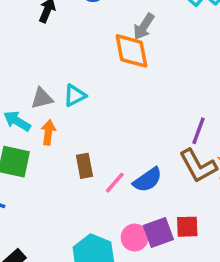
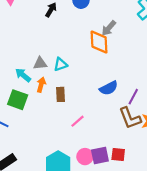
brown rectangle: (84, 166) -> (60, 94), moved
blue semicircle: (148, 180) -> (109, 88), moved

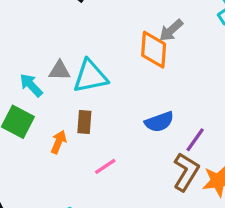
cyan triangle: (60, 64) -> (90, 76), size x1.6
orange arrow: (41, 85) -> (59, 142), moved
brown L-shape: (130, 118) -> (186, 172), turned -135

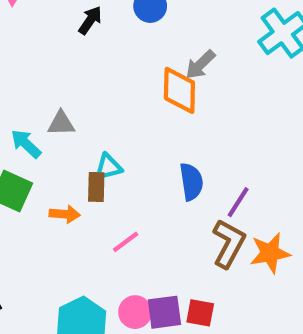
cyan triangle: (90, 76) -> (108, 167), moved, size x0.6
blue semicircle: (159, 122) -> (191, 182), turned -76
orange arrow: (59, 142) -> (65, 214), turned 75

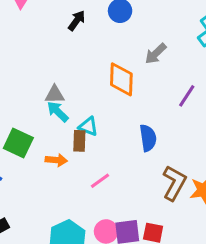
orange diamond: (179, 90) -> (121, 79), moved
cyan arrow: (26, 144) -> (58, 112), moved
cyan triangle: (108, 167) -> (88, 126), turned 35
purple line: (238, 202) -> (187, 96), moved

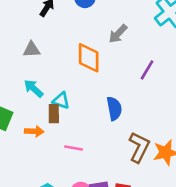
gray triangle: (55, 95) -> (32, 50), moved
pink line: (100, 181) -> (74, 148), turned 48

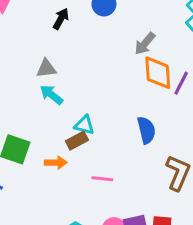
orange diamond: (89, 58) -> (158, 73), moved
cyan arrow: (34, 89) -> (51, 95), moved
brown rectangle: (54, 114) -> (77, 141), turned 66

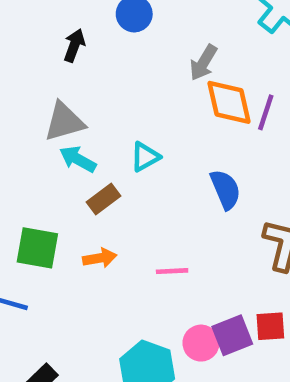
gray triangle: (46, 68) -> (64, 122), size x1.4
cyan triangle: (84, 125) -> (145, 157), moved, turned -35
brown rectangle: (77, 141) -> (103, 199), moved

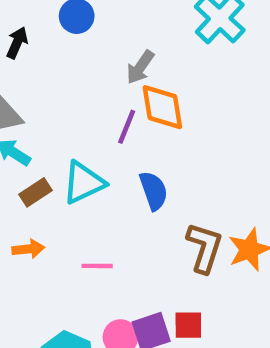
purple line: (266, 112) -> (127, 127), moved
cyan triangle: (145, 157) -> (84, 183), moved, size x1.5

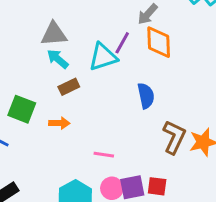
purple line: (127, 127) -> (122, 43), moved
cyan triangle: (84, 183) -> (103, 57), moved
pink line: (97, 266) -> (104, 155), moved

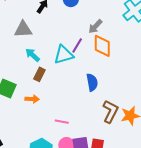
gray triangle: (54, 34) -> (23, 29), moved
brown rectangle: (69, 87) -> (39, 74), turned -40

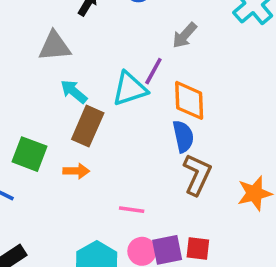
orange diamond: (102, 46) -> (189, 100), moved
brown rectangle: (39, 74) -> (88, 126), size x1.5
brown L-shape: (110, 112) -> (197, 174), moved

